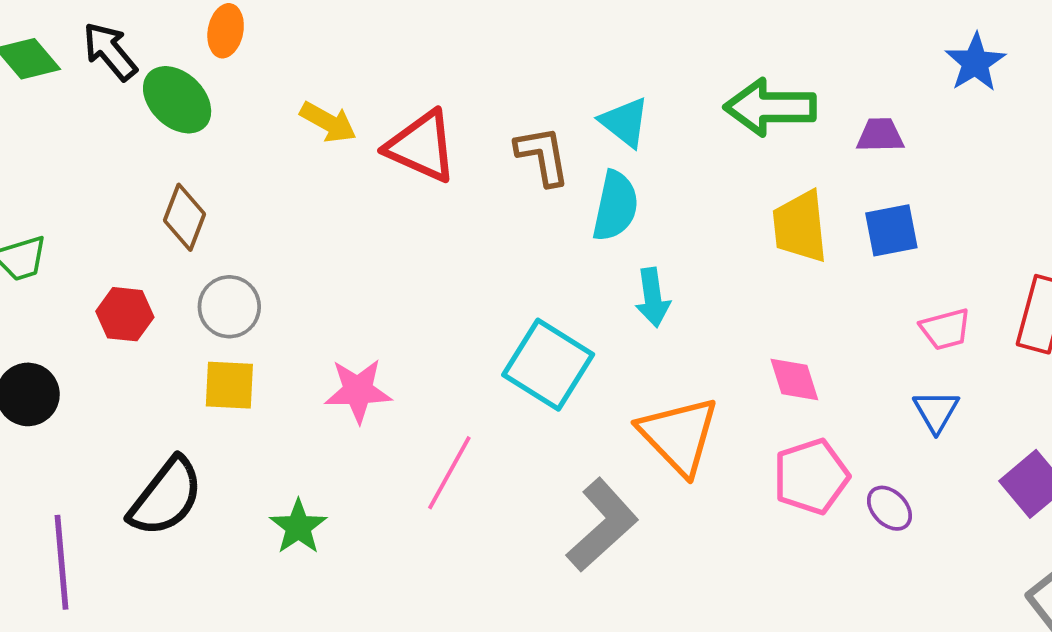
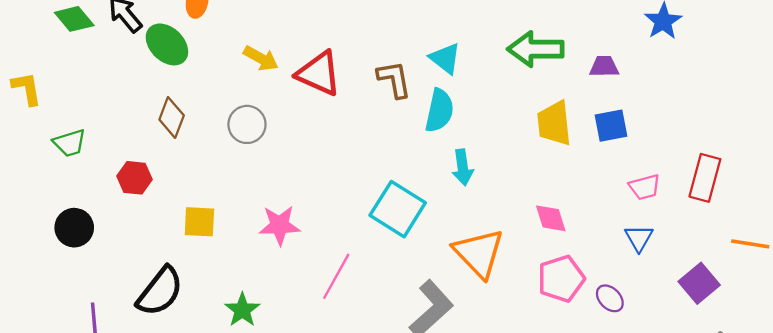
gray circle: (229, 307) -> (247, 124), moved

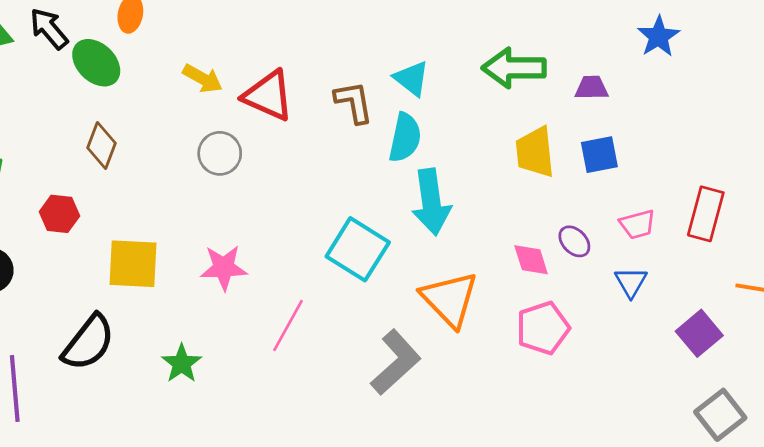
gray circle: (247, 124) -> (220, 153), moved
cyan arrow: (463, 167) -> (431, 202), size x1.6
yellow square: (199, 222) -> (133, 264), size x1.4
purple ellipse: (610, 298) -> (574, 241), moved

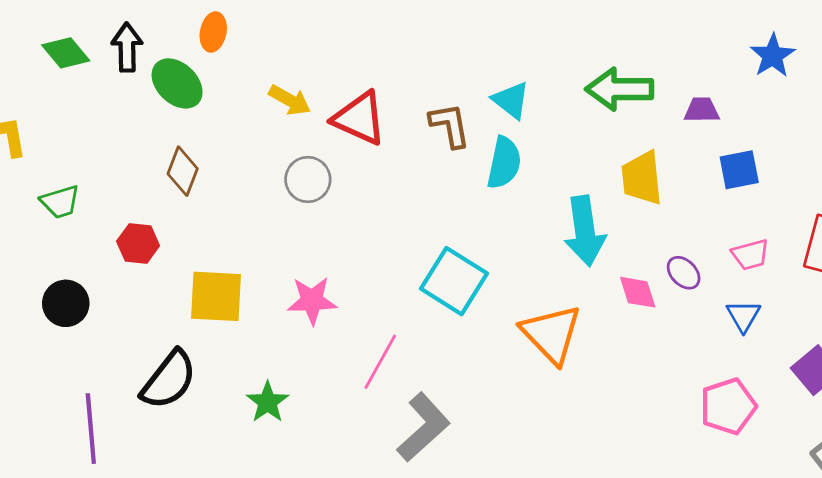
black arrow: (49, 29) -> (127, 47), turned 39
blue square: (599, 155) -> (739, 170), moved
cyan arrow: (431, 202) -> (585, 231), moved
pink pentagon: (543, 328) -> (728, 406), moved
gray L-shape: (396, 362) -> (423, 427), moved

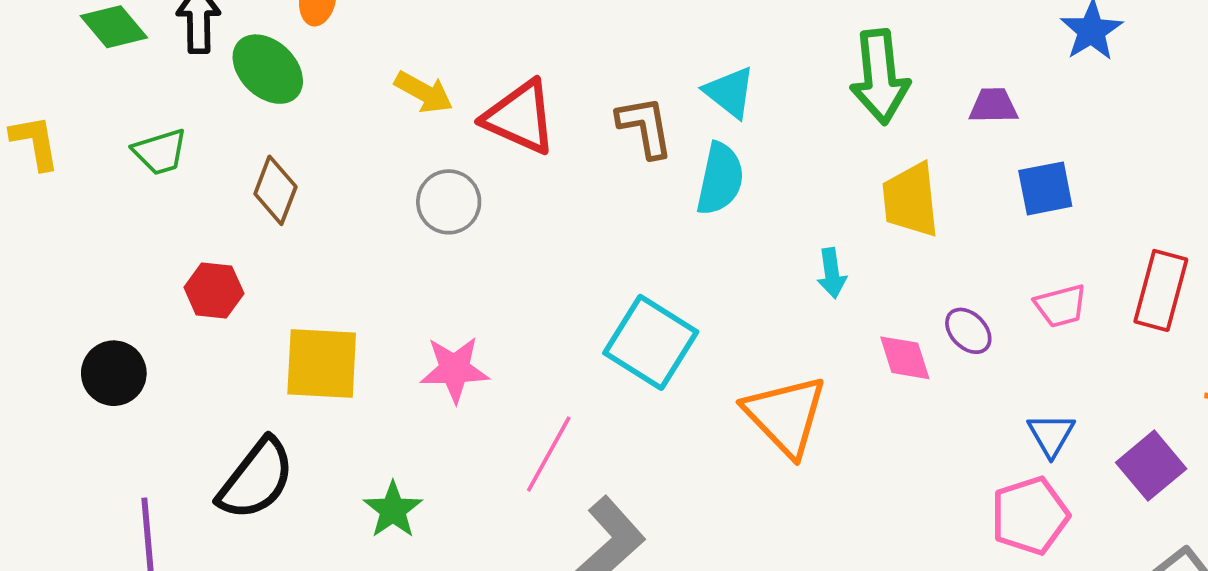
green arrow: (620, 89) -> (880, 77), turned -96
green trapezoid: (60, 202) -> (160, 152), moved
cyan arrow: (585, 231) -> (832, 273), size x0.5
blue triangle: (743, 316) -> (1051, 435), moved

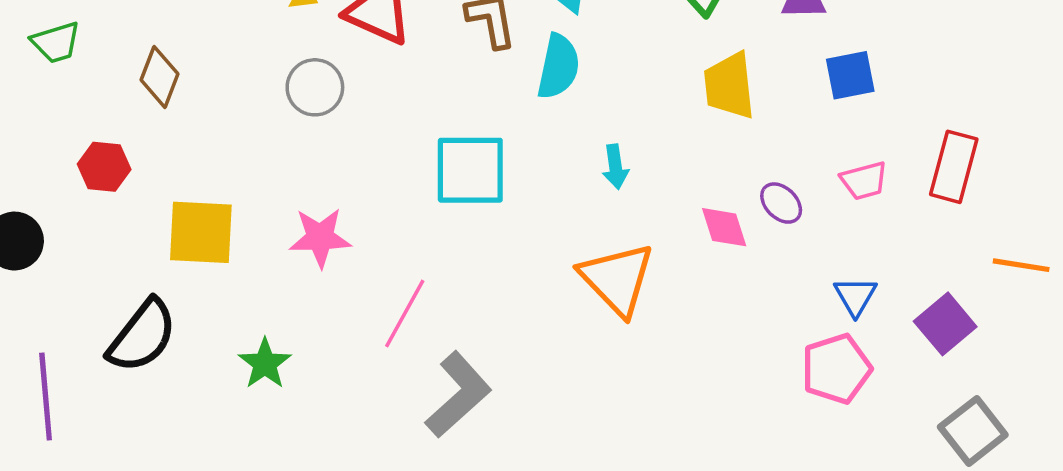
cyan arrow: (832, 273) -> (615, 167), moved
cyan square: (651, 342) -> (470, 170), moved, turned -32

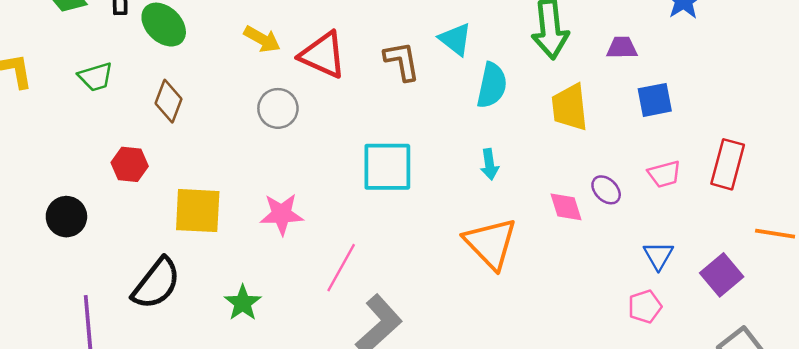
cyan semicircle: (558, 67) -> (492, 85), moved
pink pentagon: (836, 369) -> (645, 307), size x0.7

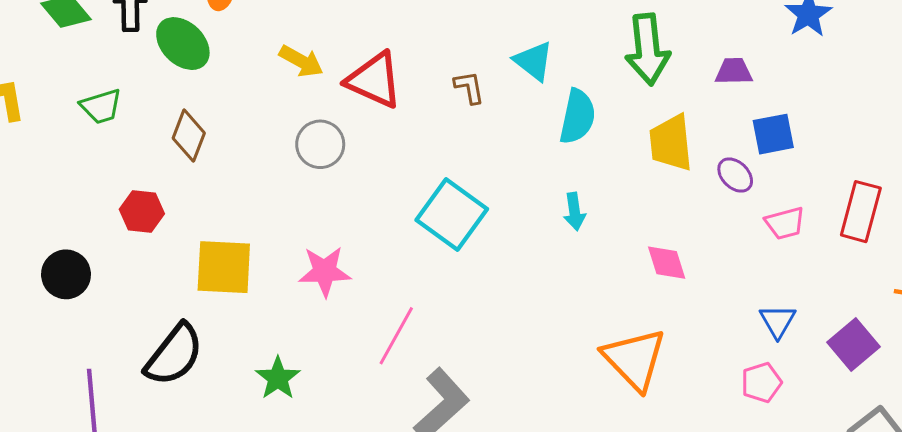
brown L-shape: (402, 61) -> (469, 87), size x0.7
cyan square: (387, 167) -> (452, 214), turned 36
purple ellipse: (606, 190) -> (735, 175), moved
orange triangle: (491, 243) -> (634, 359), moved

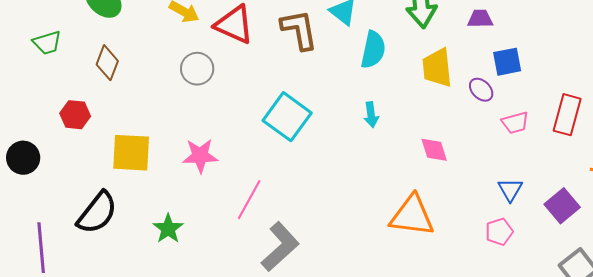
brown L-shape: (469, 87) -> (299, 30), size x1.8
orange triangle: (634, 359) -> (412, 216), turned -39

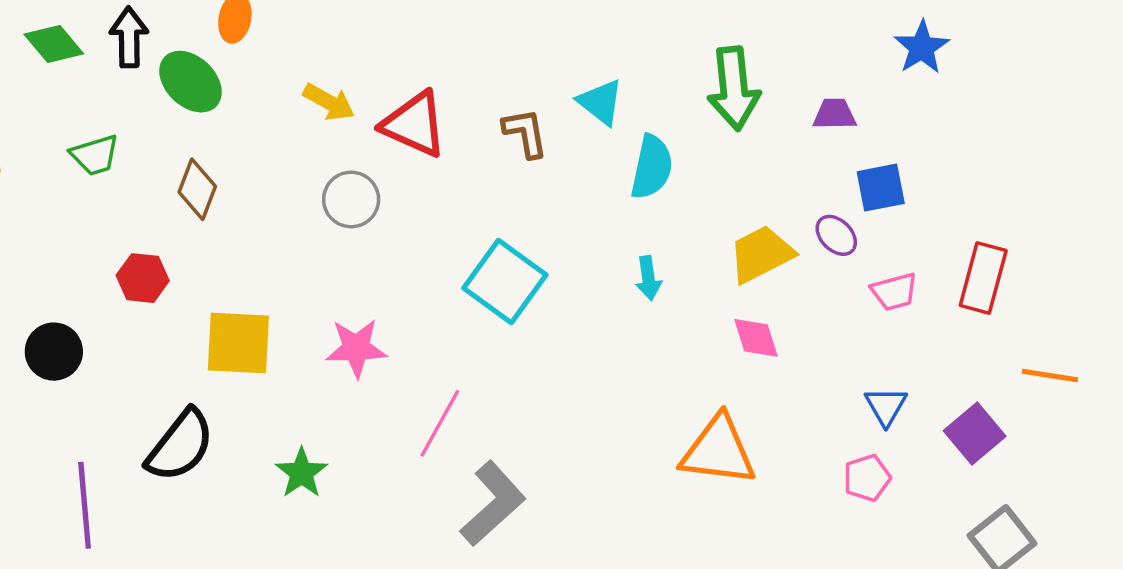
brown L-shape: (299, 30) -> (525, 133), size x0.7
yellow trapezoid: (437, 68) -> (761, 254), moved, turned 69

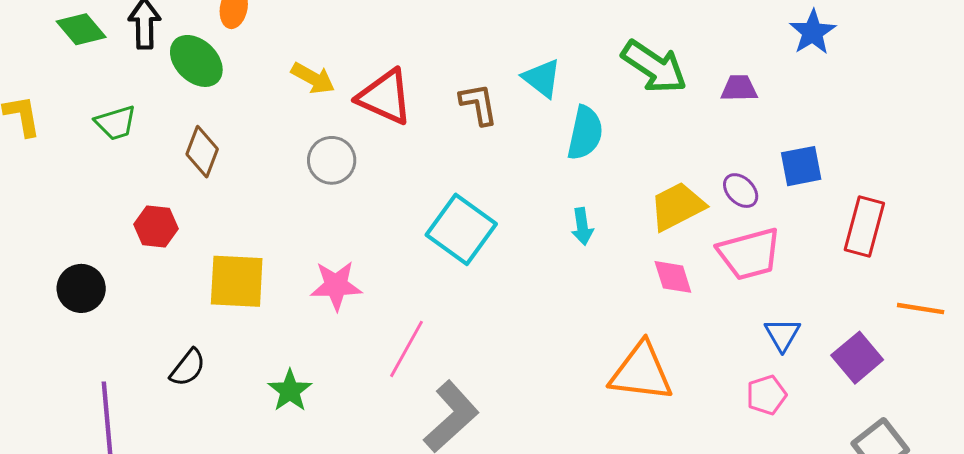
green arrow: (734, 88) -> (654, 67), turned -50
blue square: (881, 188) -> (801, 166), moved
pink trapezoid: (894, 292) -> (749, 254), moved, size x1.6
black semicircle: (180, 445) -> (188, 368), size x0.6

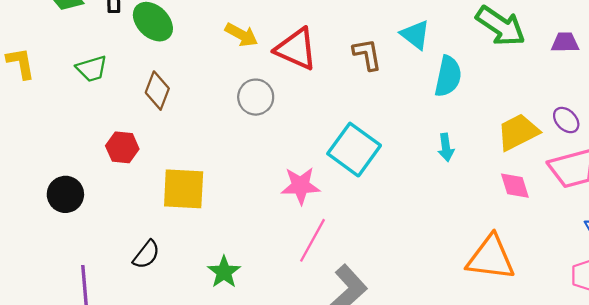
pink star: (336, 286) -> (301, 186), moved

